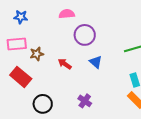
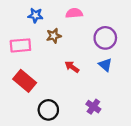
blue star: (21, 17) -> (35, 15), moved
purple circle: (85, 35) -> (105, 38), moved
brown star: (37, 54) -> (54, 36), moved

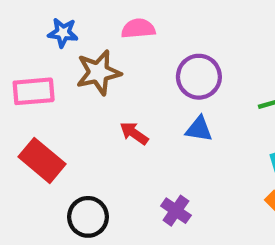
brown star: (54, 36) -> (98, 73), size x1.5
blue triangle: (105, 65) -> (199, 129), turned -32

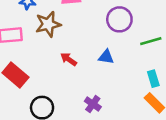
purple circle: (199, 77) -> (119, 19), moved

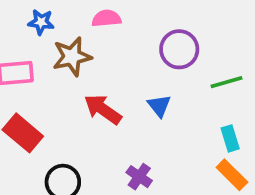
blue triangle: (106, 57) -> (159, 106), turned 42
red arrow: (69, 59) -> (103, 109), size x1.5

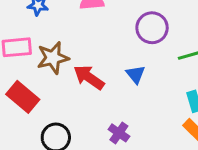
brown star: (72, 57) -> (53, 58), moved

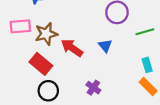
red rectangle: (23, 97) -> (41, 64), moved

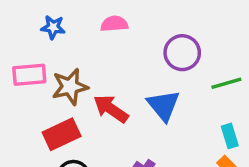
blue triangle: (105, 46) -> (164, 105), size x1.5
red rectangle: (41, 64) -> (62, 134), turned -65

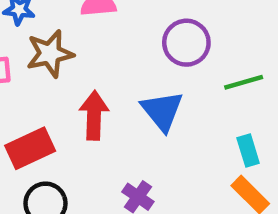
brown star: (70, 87) -> (50, 54), moved
red arrow: (111, 109) -> (94, 115), turned 57

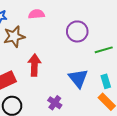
blue triangle: (162, 111) -> (78, 78), moved

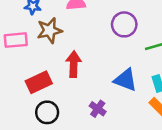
blue triangle: (78, 78) -> (125, 80), turned -30

